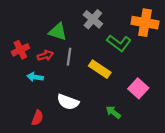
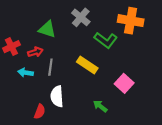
gray line: (69, 57) -> (50, 67), moved
white semicircle: (68, 102) -> (57, 96), turned 66
red semicircle: (37, 118) -> (40, 112), moved

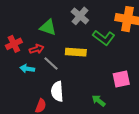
yellow rectangle: (87, 65) -> (76, 52), moved, turned -30
gray line: (50, 67) -> (51, 63), turned -56
pink square: (124, 83) -> (121, 79), turned 36

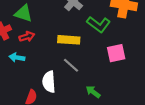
green triangle: (48, 27) -> (24, 13), moved
gray line: (51, 63) -> (71, 65), moved
pink square: (121, 79) -> (116, 53), moved

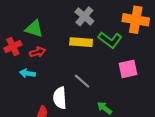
yellow rectangle: (69, 40) -> (81, 42), moved

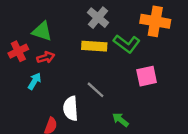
cyan arrow: (27, 73) -> (34, 81), turned 112

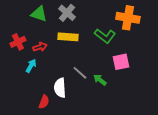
gray cross: (98, 18) -> (67, 13), moved
green triangle: (42, 31) -> (39, 14), moved
yellow rectangle: (94, 46) -> (68, 37), moved
green arrow: (120, 120) -> (100, 80), moved

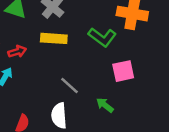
green arrow: (100, 80) -> (105, 105), moved
white semicircle: (60, 88) -> (59, 116), moved

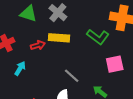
red arrow: (17, 51) -> (38, 45), moved

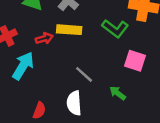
pink square: (115, 64) -> (135, 61), turned 30
cyan arrow: (20, 68) -> (23, 66), size x1.6

